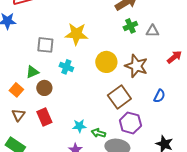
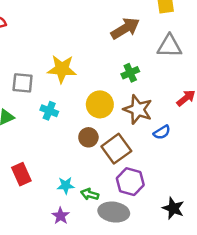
green cross: (130, 26) -> (130, 73), moved
gray triangle: (152, 31) -> (169, 46), moved, size x1.5
brown circle: (44, 88) -> (88, 137), moved
blue semicircle: (159, 96) -> (162, 132), moved, turned 32

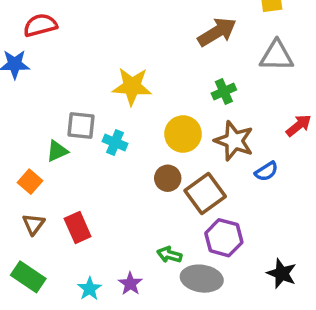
gray square: (23, 83) -> (81, 125), moved
cyan star: (66, 185) -> (89, 289), moved, turned -30

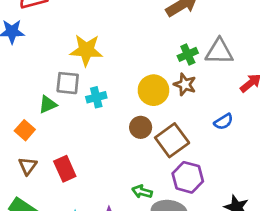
gray triangle: (277, 56) -> (219, 52), moved
yellow star: (132, 86) -> (86, 50), moved
brown star: (234, 141) -> (185, 84), moved, size x0.7
cyan cross: (115, 143) -> (96, 97), turned -36

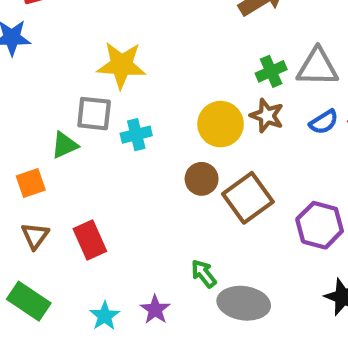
blue semicircle: (224, 122) -> (324, 122), moved
orange square: (25, 130) -> (31, 183), turned 30
purple hexagon: (188, 177) -> (320, 225), moved
green arrow: (142, 192) -> (204, 274), turned 36

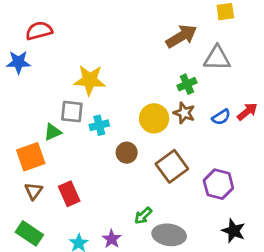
gray triangle: (317, 67) -> (217, 58), moved
brown circle: (202, 179) -> (127, 153), moved
orange square: (31, 183) -> (31, 157), size x1.5
green arrow: (204, 274) -> (143, 216), turned -96

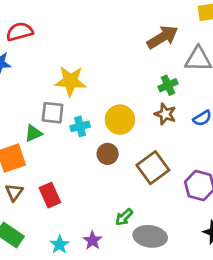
yellow circle: (154, 118) -> (120, 120), moved

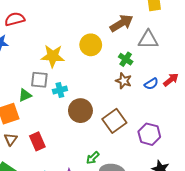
green cross: (168, 85) -> (126, 59), turned -32
yellow circle: (120, 120) -> (91, 45), moved
brown circle: (108, 154) -> (80, 111), size x1.5

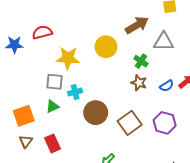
red semicircle: (15, 19) -> (42, 32), moved
green triangle: (25, 95) -> (52, 106), moved
purple hexagon: (149, 134) -> (165, 123), moved

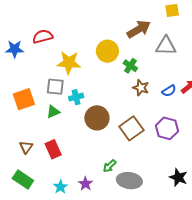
green cross: (141, 61) -> (130, 66), moved
orange square: (24, 116) -> (24, 99), moved

